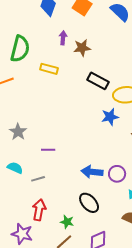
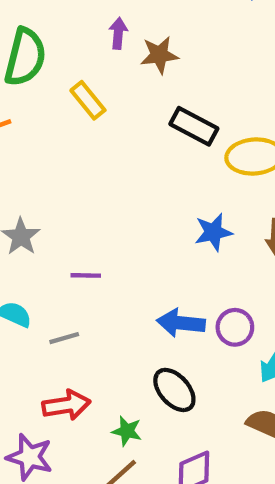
yellow rectangle: (49, 69) -> (88, 100), turned 36
blue star: (110, 117) -> (213, 232), moved
red arrow: (39, 210) -> (66, 405), turned 70

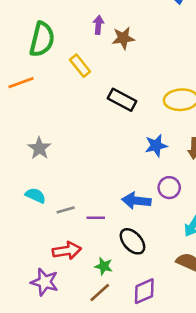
black rectangle: (194, 126) -> (122, 100), moved
purple line: (86, 275) -> (96, 218), moved
purple circle: (235, 327) -> (169, 188), moved

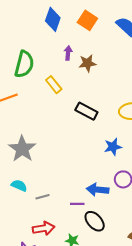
gray star: (39, 148) -> (22, 149), size x1.5
purple line: (96, 218) -> (77, 204), moved

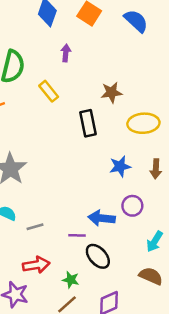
brown star: (87, 63) -> (111, 92), moved
black rectangle: (86, 111) -> (88, 123), turned 50

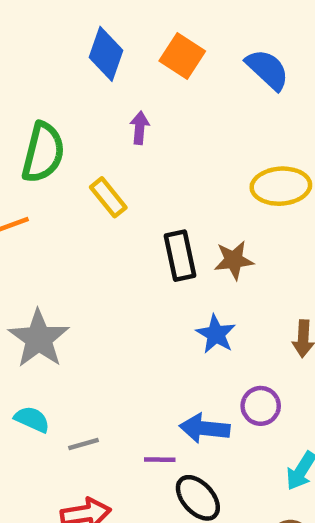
brown star: (111, 92) -> (234, 260), moved
yellow ellipse: (143, 123) -> (281, 186), moved
blue star: (120, 166) -> (216, 334), moved, turned -30

